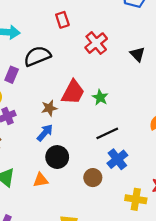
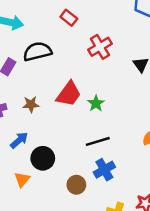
red rectangle: (62, 20) -> (69, 18), turned -42
brown star: (49, 108) -> (31, 104), moved
blue arrow: (45, 133) -> (19, 140), moved
orange triangle: (41, 180) -> (22, 179), turned -49

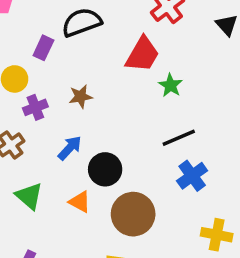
red trapezoid: (69, 94) -> (142, 54), moved
orange triangle: (22, 179) -> (80, 202), turned -35
brown circle: (76, 185) -> (133, 214), moved, size x1.6

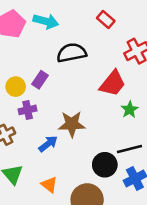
purple rectangle: (43, 48) -> (40, 80), moved
brown star: (81, 97) -> (72, 124), moved, size x1.5
black circle: (105, 169) -> (105, 165), moved

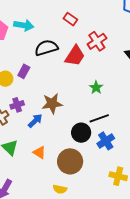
red trapezoid: (113, 83) -> (75, 56), moved
purple cross: (28, 110) -> (17, 105), moved

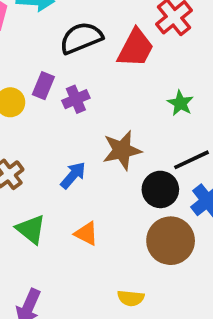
brown star: (52, 104) -> (122, 150), moved
purple cross: (17, 105) -> (76, 99), moved
brown circle: (70, 161) -> (171, 241), moved

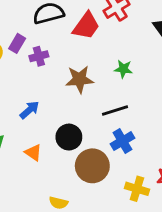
green star: (180, 103) -> (123, 69), moved, turned -30
brown star: (122, 150) -> (80, 79), moved
black circle: (160, 189) -> (69, 137), moved

